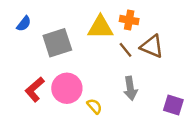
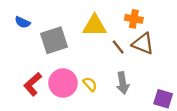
orange cross: (129, 20) -> (134, 19), moved
blue semicircle: (24, 24) -> (23, 22), turned 77
yellow semicircle: (94, 106) -> (90, 84), moved

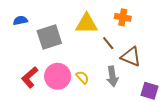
blue semicircle: (23, 22) -> (20, 20), turned 144
brown triangle: (143, 44) -> (131, 57), moved

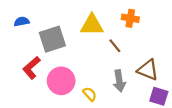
brown triangle: (131, 57) -> (148, 70), moved
red L-shape: (30, 77) -> (31, 68), moved
yellow semicircle: (82, 77) -> (90, 94), moved

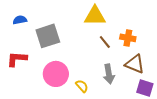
orange cross: (130, 18) -> (128, 38), moved
yellow triangle: (92, 25) -> (95, 16), moved
red L-shape: (31, 68) -> (17, 59), moved, turned 45

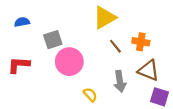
yellow triangle: (95, 16) -> (104, 18), turned -30
gray square: (48, 36) -> (53, 40), size x0.7
pink circle: (56, 74) -> (69, 62), moved

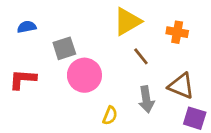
orange cross: (141, 42) -> (177, 32), moved
yellow semicircle: (90, 95) -> (110, 115), turned 64

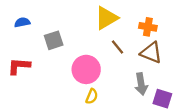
pink circle: (84, 75) -> (86, 69), moved
brown triangle: (181, 86) -> (151, 53), moved
gray arrow: (146, 99) -> (141, 84), moved

